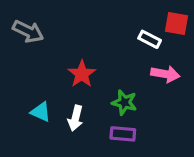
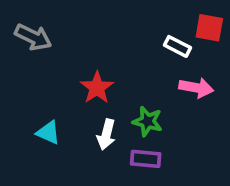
white arrow: (75, 118) -> (106, 134), moved

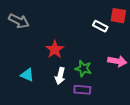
pink arrow: (196, 88) -> (117, 61), moved

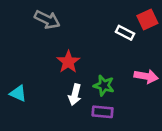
red square: (118, 16) -> (147, 20), turned -35
gray arrow: (19, 21) -> (47, 20), moved
cyan triangle: (27, 75) -> (18, 93), moved

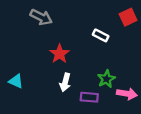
white rectangle: (125, 33) -> (101, 35), moved
pink arrow: (146, 76) -> (127, 94), moved
green star: (104, 85) -> (106, 79), moved, turned 30

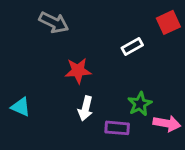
white rectangle: (101, 35) -> (132, 47), turned -56
red star: (59, 54) -> (78, 71), turned 30

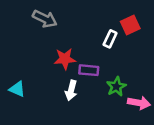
red square: (168, 22) -> (130, 25), moved
white rectangle: (132, 47) -> (110, 39), turned -36
purple rectangle: (117, 128) -> (89, 70), moved

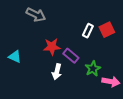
red square: (130, 25) -> (107, 30), moved
purple rectangle: (89, 70) -> (71, 56), turned 35
cyan triangle: (17, 89) -> (15, 57), moved

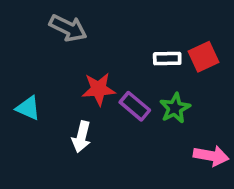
white rectangle: (88, 31) -> (167, 59), turned 64
green star: (93, 69) -> (175, 108), moved
white arrow: (57, 72) -> (81, 137), moved

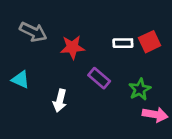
gray arrow: (68, 28) -> (33, 32), moved
red star: (99, 89) -> (72, 47), moved
green star: (175, 108) -> (140, 89), moved

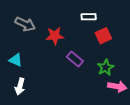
red square: (150, 42) -> (103, 36), moved
white rectangle: (123, 43) -> (89, 17), moved
white arrow: (60, 101) -> (20, 86), moved

